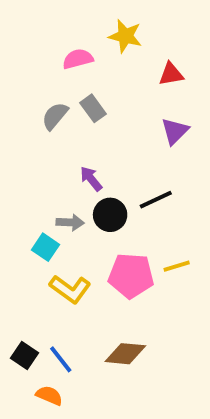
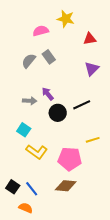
gray arrow: (70, 222) -> (30, 101), moved
pink pentagon: (131, 276) -> (70, 159), moved

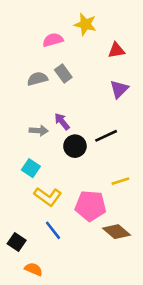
gray semicircle: (29, 61) -> (37, 79), turned 35
brown diamond: (66, 186) -> (116, 232), moved, turned 35
blue line: (32, 189) -> (53, 230), moved

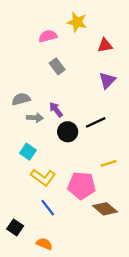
gray semicircle: (37, 79) -> (21, 99), moved
black square: (17, 242) -> (15, 227), moved
orange semicircle: (34, 269) -> (44, 244), moved

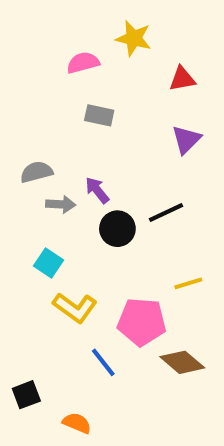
gray rectangle: (57, 66) -> (99, 115), turned -42
blue line: (48, 208) -> (103, 362), moved
black square: (15, 227) -> (26, 395), turned 35

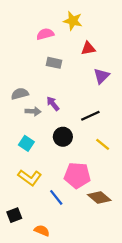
red triangle: (182, 79) -> (88, 48), moved
black circle: (117, 229) -> (63, 137), moved
yellow line: (188, 283) -> (103, 144), moved, turned 56
yellow L-shape: (75, 308) -> (30, 178), moved

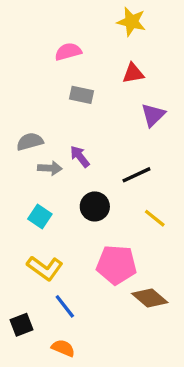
yellow star: (73, 21) -> (131, 22), moved
blue line: (56, 197) -> (65, 306), moved

